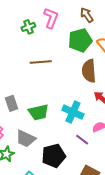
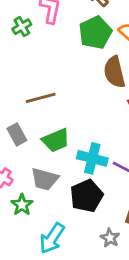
brown line: (41, 62) -> (41, 98), moved
cyan cross: (73, 112) -> (92, 158), moved

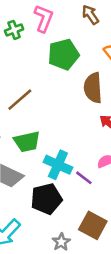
green pentagon: (95, 33) -> (63, 54), moved
brown line: (41, 98) -> (20, 100), turned -36

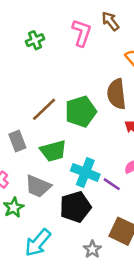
pink L-shape: (44, 18) -> (82, 33), moved
green pentagon: (63, 54) -> (81, 112), moved

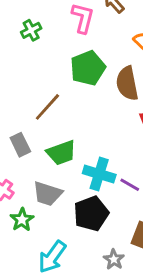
green pentagon: (81, 112) -> (88, 68), moved

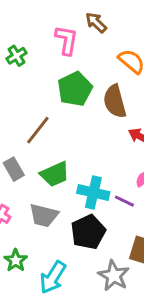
green star: (22, 220) -> (16, 260), moved
gray star: (114, 259) -> (114, 276), size x1.5

